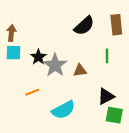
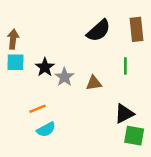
gray star: (55, 65) -> (64, 77), size x0.7
cyan semicircle: (63, 110) -> (46, 130), moved, size x0.7

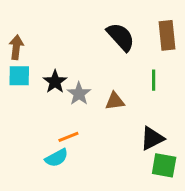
black semicircle: (99, 31) -> (121, 37), turned -90
orange line: (38, 109) -> (68, 137), moved

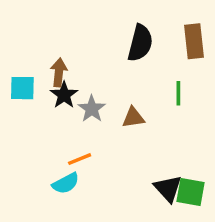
black semicircle: (121, 37) -> (140, 43), turned 56
brown arrow: (16, 47) -> (59, 72), moved
black triangle: (152, 138) -> (168, 189), moved, turned -45

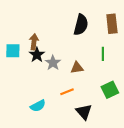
orange line: (80, 159) -> (67, 92), moved
black triangle: (168, 189) -> (84, 112), moved
green square: (191, 192) -> (110, 90), moved, turned -36

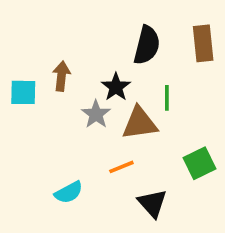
green line: (103, 54) -> (167, 98), moved
black star: (37, 55) -> (116, 87), moved
brown triangle: (77, 68) -> (140, 123), size x1.5

